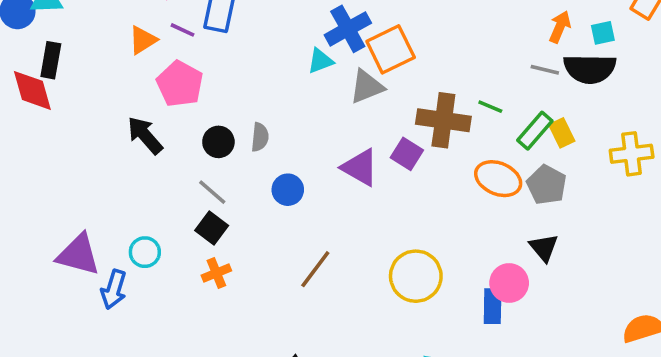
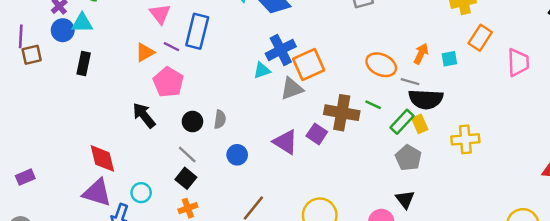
black semicircle: (590, 69) -> (426, 99), moved
red diamond: (32, 90) -> (102, 158), moved
orange ellipse: (498, 179) -> (381, 65), moved

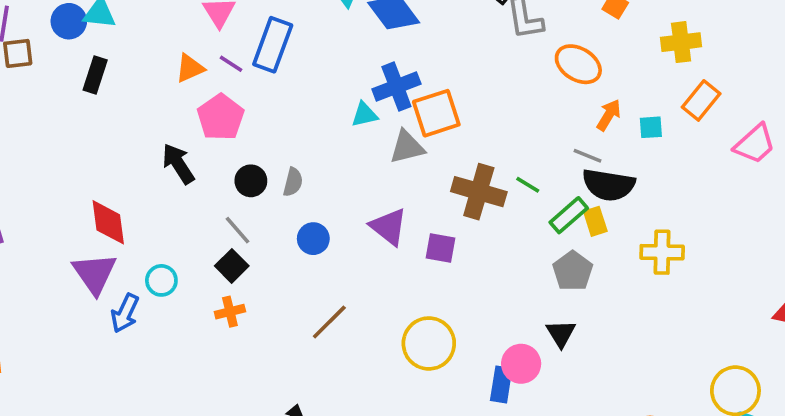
pink trapezoid: (518, 62) -> (755, 144), turned 44
orange ellipse: (381, 65) -> (578, 64), moved
purple square: (317, 134) -> (440, 248), moved, turned -30
purple triangle: (97, 193) -> (95, 273), turned 32

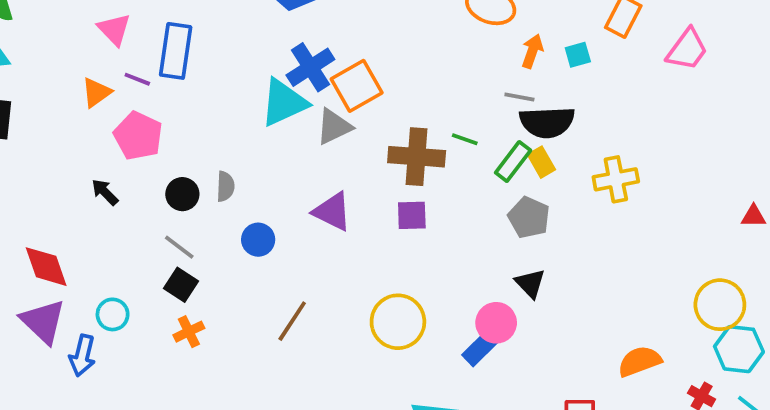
cyan triangle: (364, 114) -> (284, 103), size x1.8
black arrow: (178, 164) -> (105, 192), size x0.7
purple square: (440, 248) -> (412, 215), moved
blue rectangle: (501, 384) -> (480, 348), turned 48

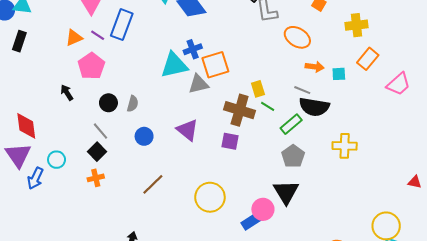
orange arrow: (532, 51) -> (315, 67), turned 66
blue cross: (310, 67) -> (193, 49), size x0.7
yellow rectangle: (541, 162) -> (258, 89), moved
black triangle: (530, 283) -> (286, 192), size x1.5

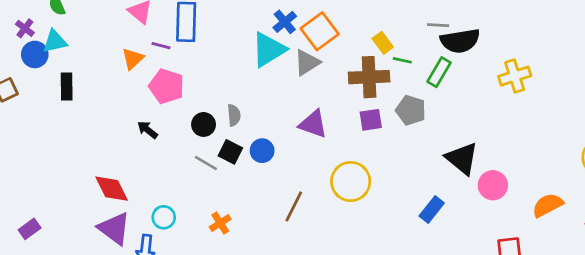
black square: (97, 152) -> (230, 152), moved
gray pentagon: (293, 156) -> (411, 110), moved
yellow circle: (210, 197) -> (351, 182), moved
pink circle: (263, 209) -> (493, 185), moved

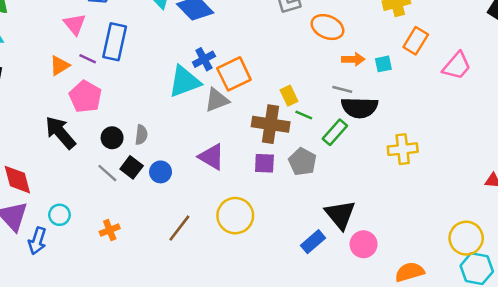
black arrow: (148, 130) -> (60, 133), size x1.8
blue rectangle: (432, 209) -> (313, 242), moved

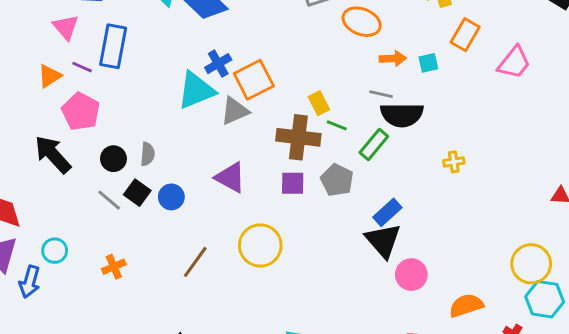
yellow cross: (403, 149) -> (454, 162), size x0.6
blue rectangle: (313, 242) -> (387, 212), moved

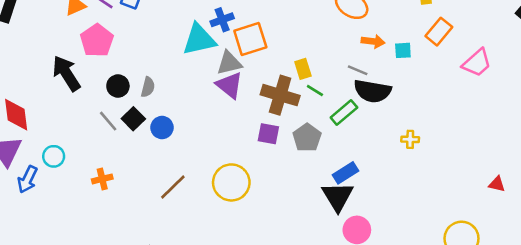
purple triangle: (230, 178) -> (229, 85), moved

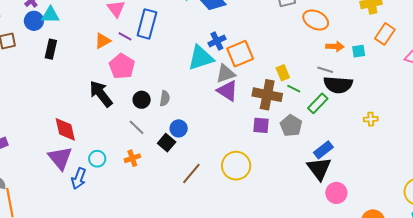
black square: (133, 119) -> (167, 143), moved
orange cross: (102, 179) -> (132, 158), moved

